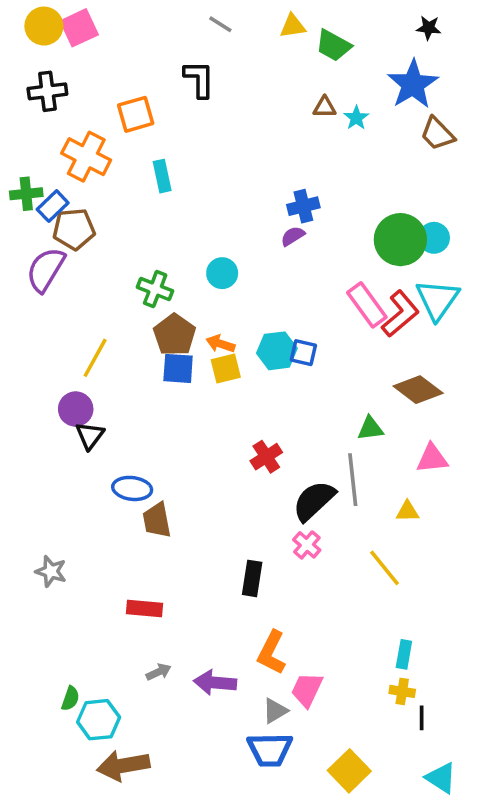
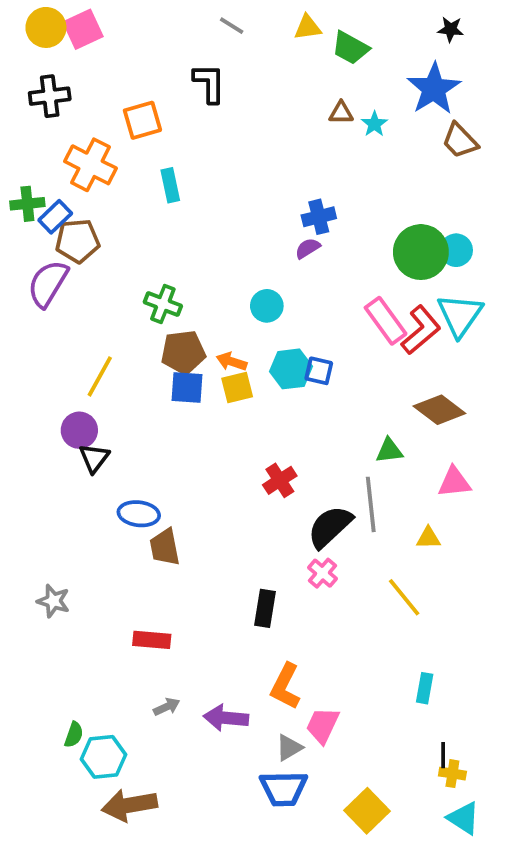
cyan circle: (222, 273) -> (267, 306), moved
brown pentagon: (174, 335) -> (183, 352), turned 30
yellow cross: (402, 691) -> (452, 774), moved

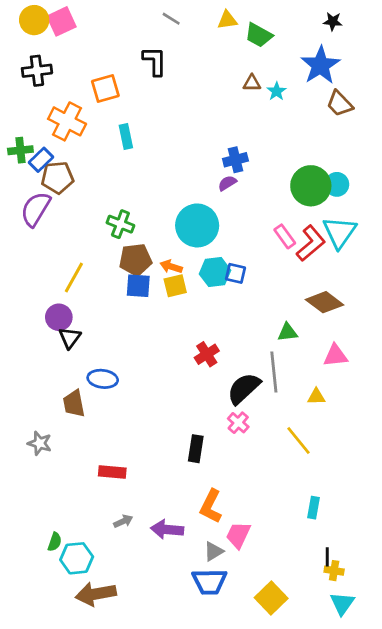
cyan circle: (267, 306) -> (197, 225), size x1.8
pink rectangle: (386, 321) -> (285, 236), size x0.7
brown trapezoid: (165, 547) -> (74, 404), moved
cyan triangle: (464, 818) -> (342, 603), turned 32

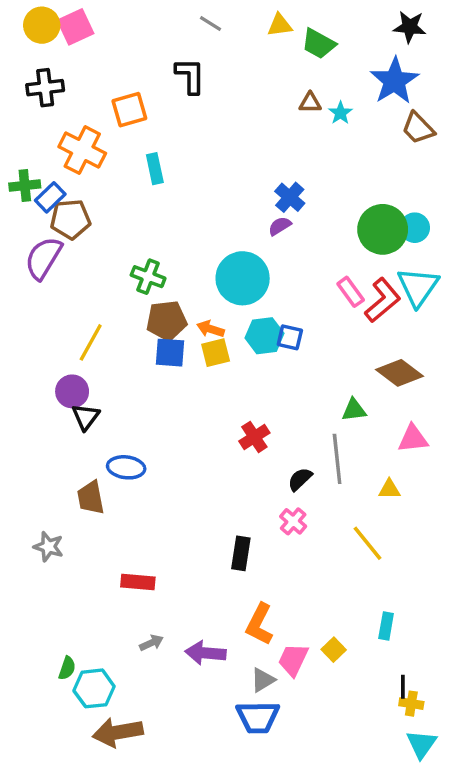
black star: (333, 21) -> (410, 27), size x1.4
blue cross: (235, 160) -> (290, 197), turned -35
black semicircle: (244, 388) -> (300, 479), size x0.6
yellow square: (271, 598) -> (334, 650), moved, size x0.6

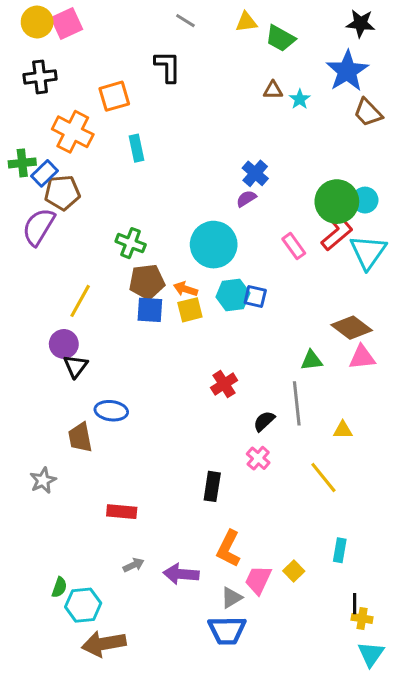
pink rectangle: (351, 292) -> (294, 246), moved
red L-shape: (383, 300) -> (337, 231), moved
pink triangle: (413, 439) -> (362, 357), moved
gray star: (48, 547) -> (43, 480), turned 30

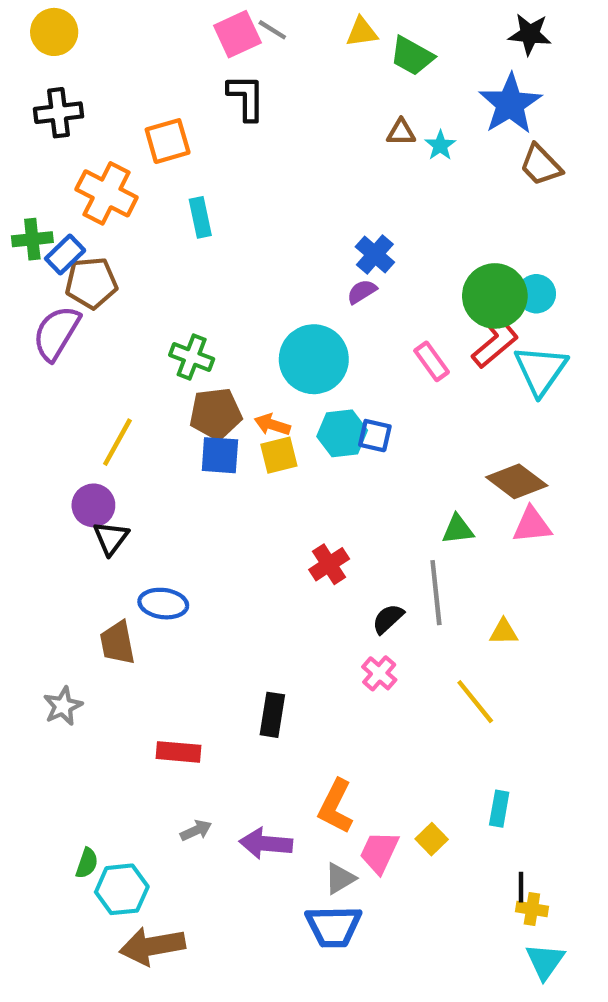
pink square: (67, 23) -> (237, 34), moved
black rectangle: (212, 486) -> (272, 715), moved

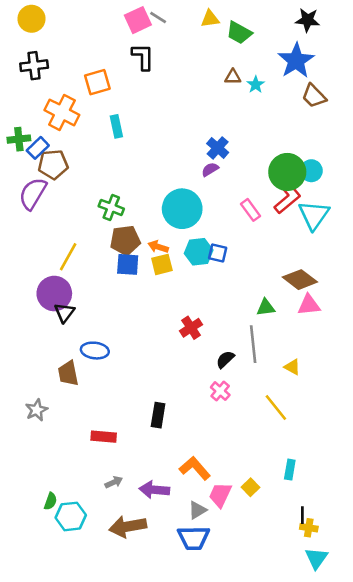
purple circle: (93, 505) -> (54, 294), size x1.4
yellow triangle: (504, 632) -> (292, 367), turned 30
orange L-shape: (336, 806) -> (195, 468), turned 112
brown arrow: (152, 946) -> (128, 527), moved

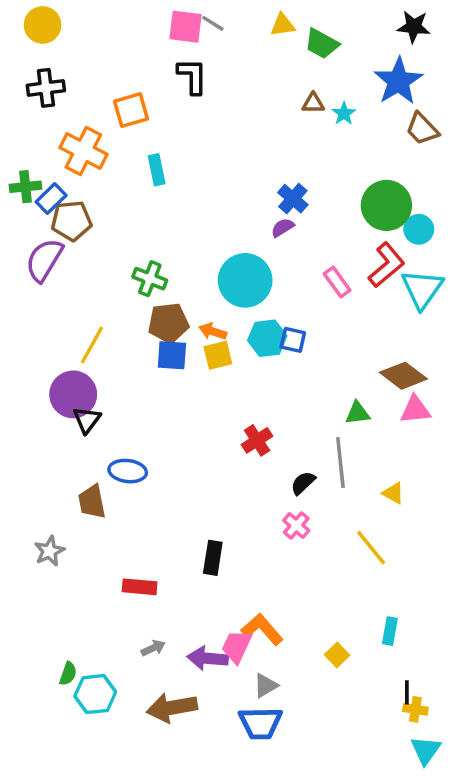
pink square: (138, 20) -> (186, 27), turned 32
green circle: (287, 172) -> (386, 205), moved
pink trapezoid: (220, 495) -> (237, 646), moved

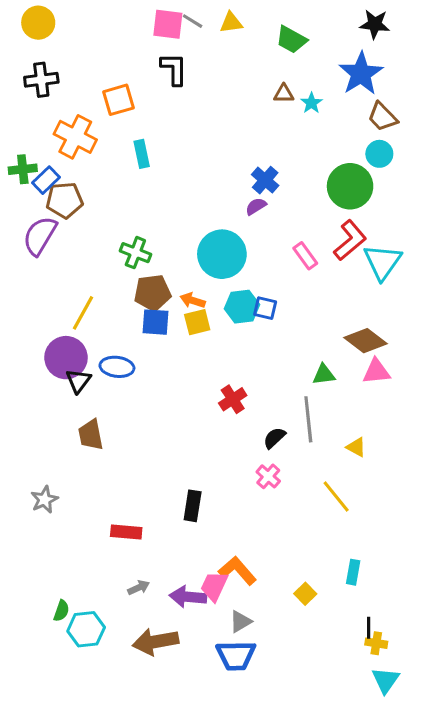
yellow triangle: (283, 25) -> (231, 23), moved
cyan circle: (419, 229) -> (379, 154), moved
blue ellipse: (128, 471) -> (117, 367), moved
brown trapezoid: (92, 502) -> (91, 435), moved

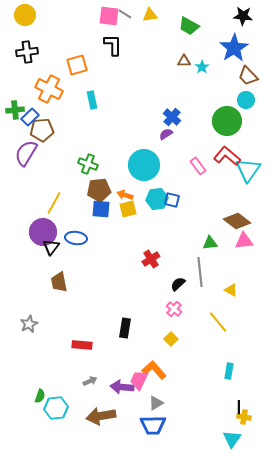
red L-shape: (350, 240) -> (227, 156), turned -100
yellow square: (305, 594) -> (171, 339), moved
cyan triangle: (386, 680) -> (232, 439), moved

